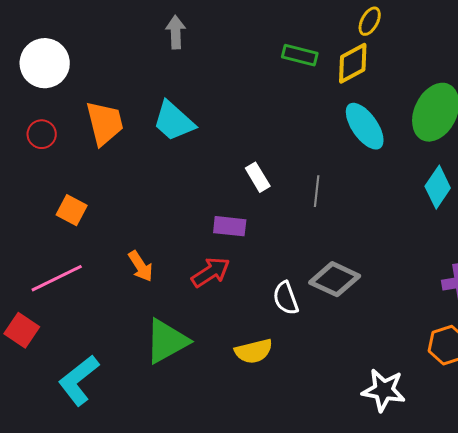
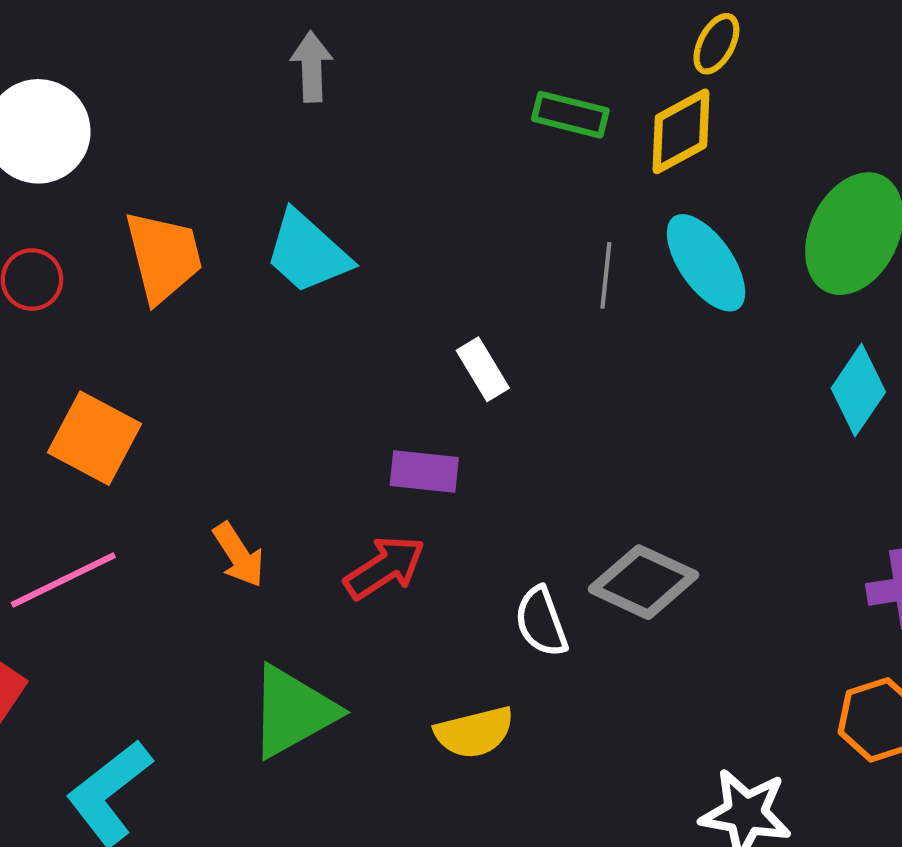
gray line: (317, 191) -> (606, 275), moved
orange square: (72, 210) -> (95, 438), size x1.4

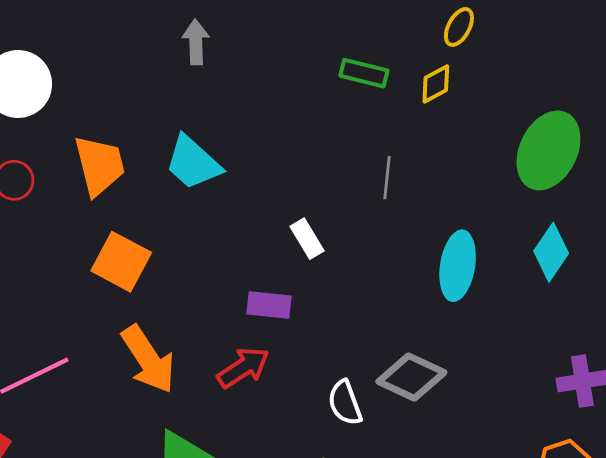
yellow diamond: (681, 131) -> (436, 84), size x0.7
cyan ellipse: (706, 263) -> (458, 266), moved, turned 44
orange square: (95, 438) -> (121, 262), moved
orange arrow: (239, 555) -> (148, 359), size x1.6

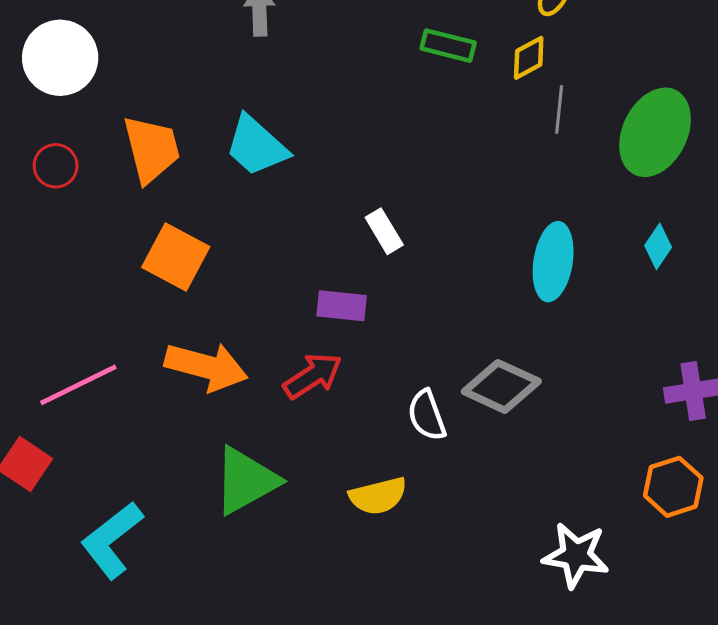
gray line: (387, 178) -> (559, 109), moved
cyan diamond: (551, 252) -> (658, 246), size x0.7
orange arrow: (148, 359) -> (206, 367), turned -42

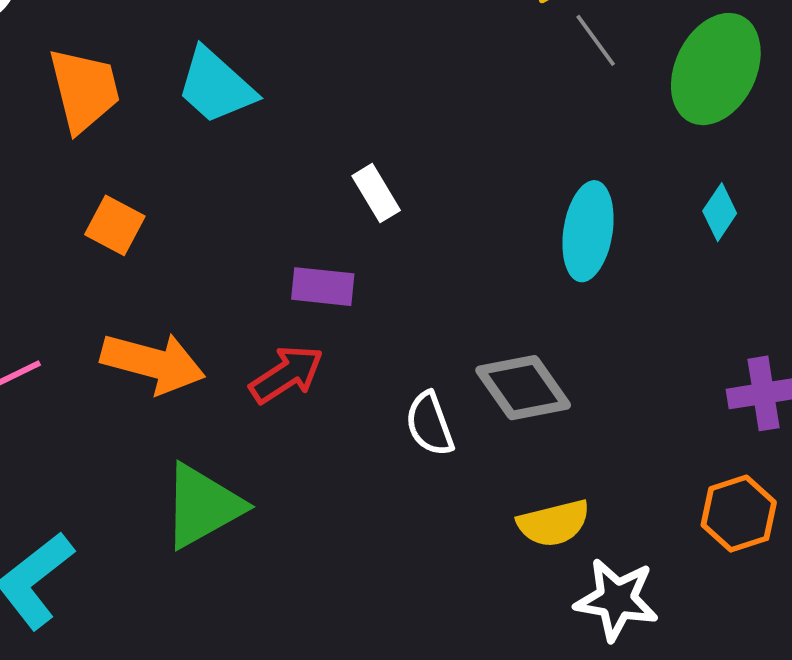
gray line: (559, 109) -> (596, 40), turned -42
orange square: (176, 257) -> (115, 225), size x0.7
gray diamond: (501, 386) -> (523, 388), turned 30
yellow semicircle: (378, 496) -> (554, 523), moved

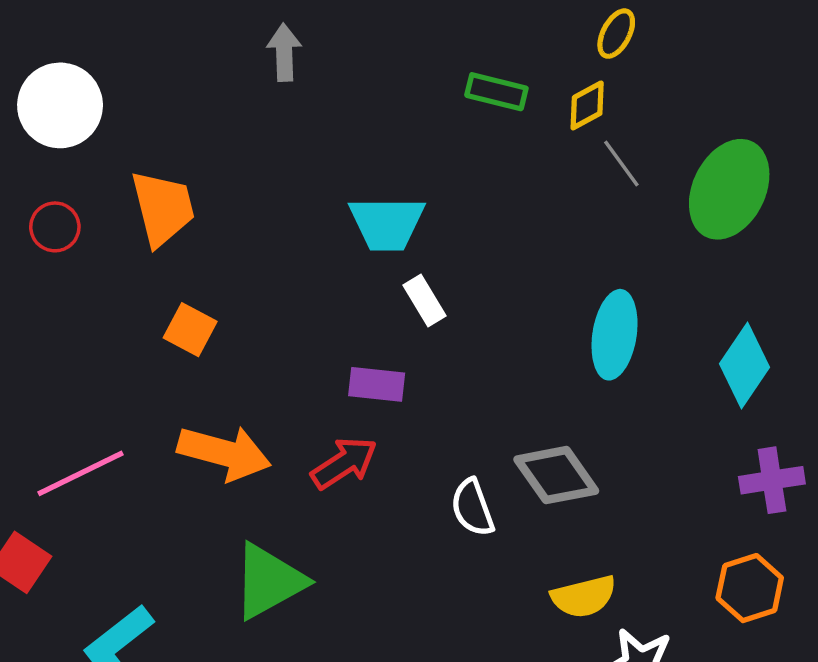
cyan trapezoid: (216, 86) -> (387, 223), moved, turned -42
cyan diamond: (720, 212) -> (745, 366), moved, size x1.6

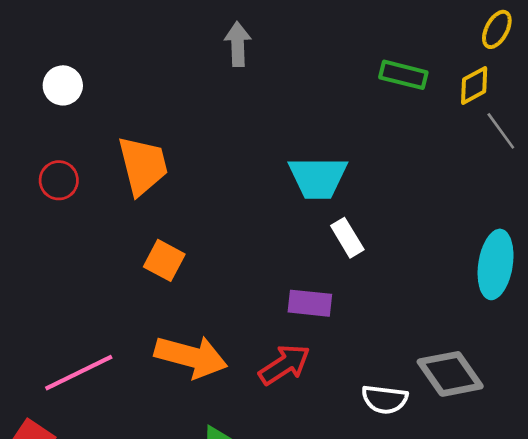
white circle: (60, 105) -> (63, 85), size x0.6
white semicircle: (472, 508) -> (385, 399), turned -63

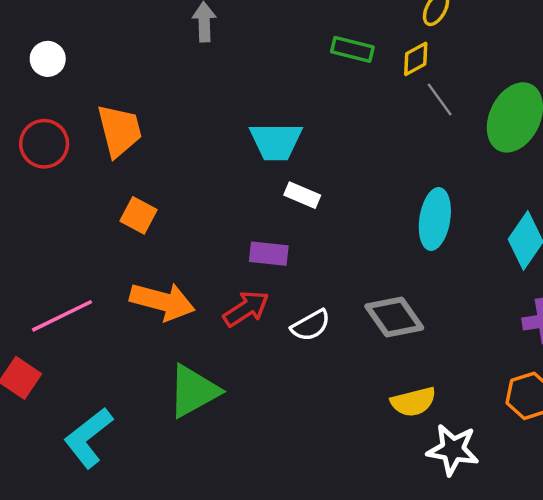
red circle: (59, 180) -> (44, 144), size x1.4
white rectangle: (347, 238) -> (302, 195), turned -36
white semicircle: (385, 399) -> (311, 325), moved, turned -36

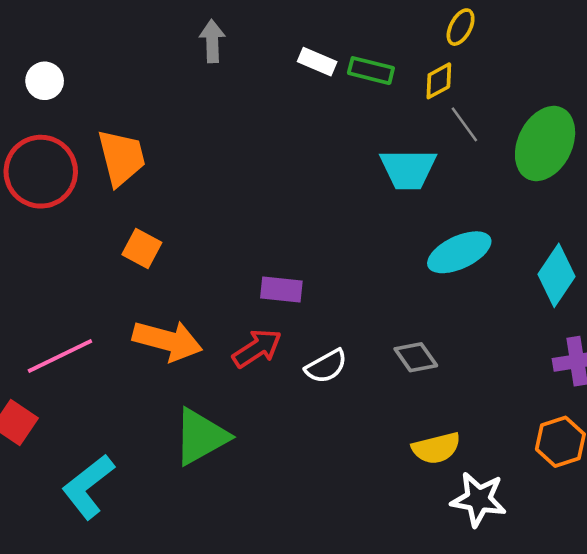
cyan trapezoid: (276, 141) -> (408, 169), moved
red circle: (44, 144) -> (41, 172), size x1.4
white rectangle: (302, 195) -> (317, 62), moved
cyan ellipse: (435, 219) -> (459, 252), turned 56
gray diamond: (394, 317) -> (416, 357), size x0.7

